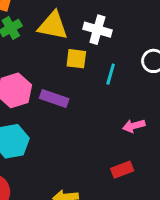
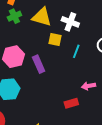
purple rectangle: (54, 99) -> (39, 64), turned 42
red rectangle: (122, 170) -> (71, 103), moved

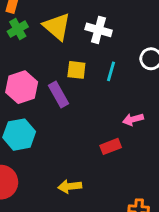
yellow triangle: (42, 17) -> (57, 26), turned 30
yellow square: (55, 40) -> (76, 70), moved

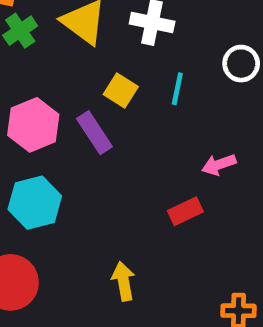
yellow square: (76, 70) -> (121, 91), turned 30
yellow arrow: (70, 186) -> (123, 281), turned 90

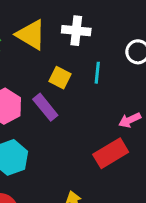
red rectangle: (185, 211) -> (111, 153), size x1.5

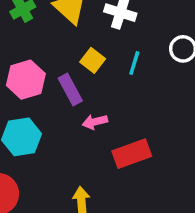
pink arrow: (130, 120) -> (95, 122), moved

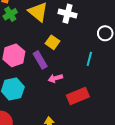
cyan line: (134, 63) -> (89, 59), moved

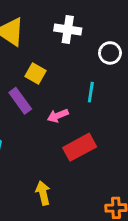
white cross: (68, 14) -> (68, 29), moved
pink arrow: (55, 78) -> (58, 116), moved

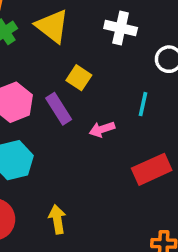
red rectangle: (80, 147) -> (152, 169), moved
yellow arrow: (43, 193) -> (57, 219), moved

